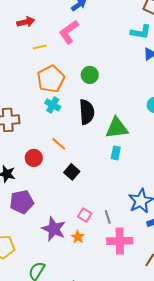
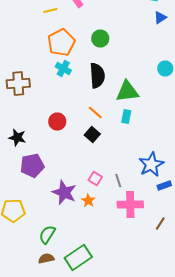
orange line: (59, 144) -> (95, 112), moved
red circle: (34, 158) -> (57, 122), moved
black square: (72, 172) -> (92, 134), moved

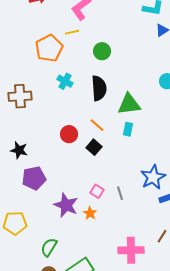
yellow line: (50, 10) -> (72, 32), moved
orange pentagon: (61, 42) -> (49, 48), moved
red circle: (57, 122) -> (69, 134), moved
pink cross: (130, 204) -> (131, 250), moved

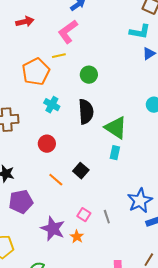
green triangle: (129, 104) -> (116, 128), turned 40
orange line: (97, 125) -> (56, 180), moved
red circle: (69, 134) -> (47, 144), moved

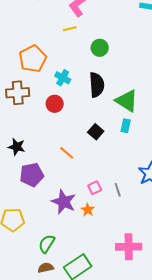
orange pentagon: (36, 72) -> (33, 59), moved
red circle: (47, 144) -> (55, 104), moved
black square: (81, 171) -> (96, 132), moved
pink square: (84, 215) -> (95, 188), turned 32

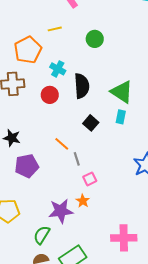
yellow line: (70, 29) -> (55, 29), moved
black semicircle: (97, 85) -> (82, 86), moved
gray line: (118, 190) -> (77, 159), moved
purple star: (64, 202) -> (61, 211), moved, turned -30

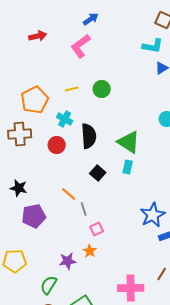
yellow line: (55, 29) -> (72, 89), moved
purple star: (61, 211) -> (68, 261), size x0.7

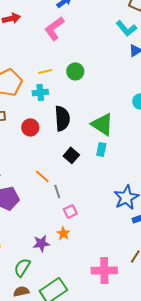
cyan L-shape: (153, 46) -> (126, 28), turned 40
cyan cross: (65, 119) -> (40, 92), moved, turned -35

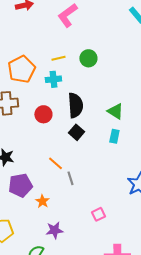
green triangle: (102, 124) -> (115, 111), size x0.7
black square: (71, 155) -> (76, 132), moved
pink square: (70, 211) -> (98, 214), moved
orange star: (63, 233) -> (42, 201), moved

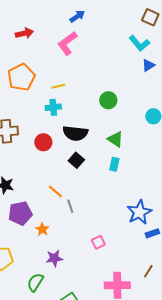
green circle: (88, 58) -> (108, 100), moved
orange pentagon: (21, 69) -> (21, 77), moved
black semicircle: (75, 105) -> (75, 133), turned 100

